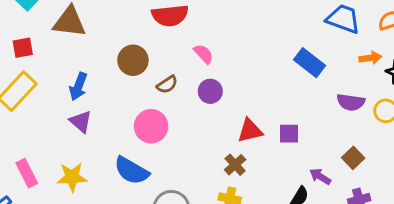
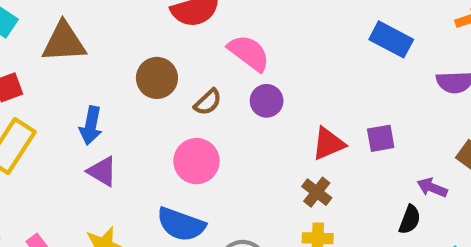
pink semicircle: (203, 54) -> (249, 53), size x1.5

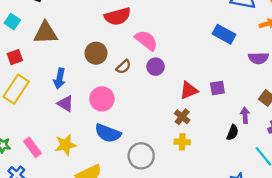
pink circle: (196, 161) -> (102, 99), moved
purple arrow: (432, 188) -> (245, 115), turned 63

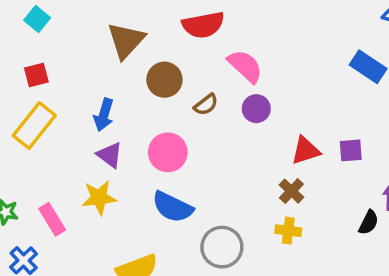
brown triangle: (46, 33) -> (126, 40), moved, turned -50
yellow star: (66, 145) -> (99, 198), moved

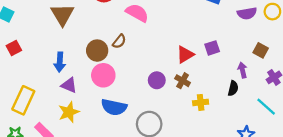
brown circle: (164, 80) -> (97, 51), moved
purple circle: (256, 109) -> (157, 80), moved
yellow rectangle: (34, 126) -> (23, 100), moved
yellow cross: (288, 231) -> (201, 102), moved

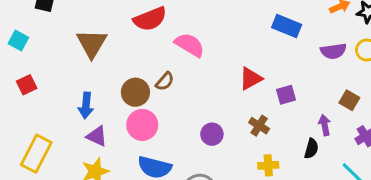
red triangle: (185, 54) -> (251, 78), moved
brown cross: (183, 81) -> (259, 126), moved

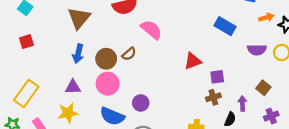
blue arrow: (86, 105) -> (78, 54), moved
brown cross: (259, 126) -> (213, 97), moved, turned 32
purple circle: (212, 134) -> (141, 103), moved
purple triangle: (97, 136) -> (73, 87), turned -35

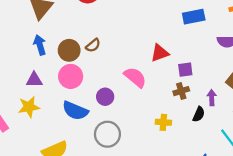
blue rectangle: (225, 26) -> (194, 17), turned -42
pink semicircle: (151, 30) -> (135, 77), moved
blue arrow: (78, 54) -> (40, 45), turned 150

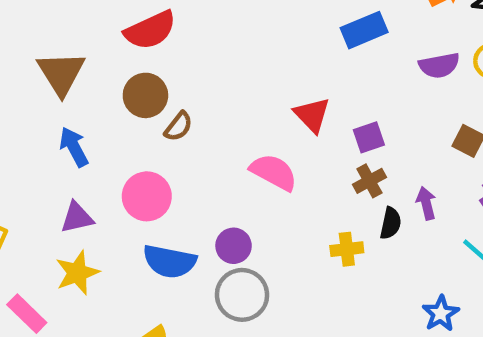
brown circle: (69, 50) -> (145, 95), moved
red triangle: (160, 53) -> (312, 115), turned -42
purple circle: (105, 97) -> (234, 246), moved
purple arrow: (212, 98) -> (426, 203), moved
black semicircle: (199, 114) -> (391, 223), moved

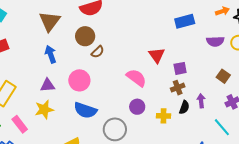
purple circle: (234, 246) -> (137, 107), moved

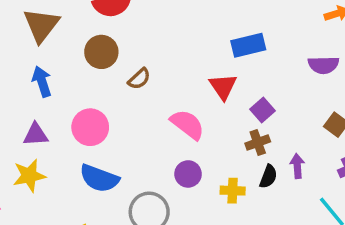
blue rectangle: (185, 21) -> (248, 45), moved
brown semicircle: (98, 52) -> (139, 79), moved
purple square: (180, 68) -> (262, 110), turned -32

